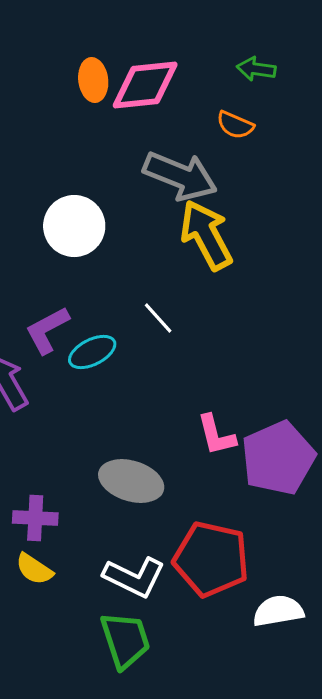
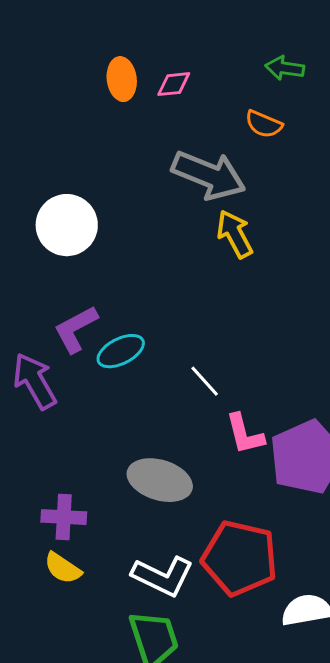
pink diamond: (145, 85) -> (174, 84), size x0.5
white circle: (74, 226) -> (67, 225), moved
yellow arrow: (206, 235) -> (235, 234), size x0.7
white line: (158, 318) -> (205, 381), moved

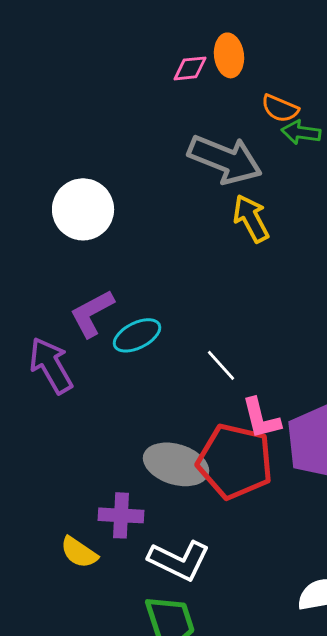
green arrow: (285, 68) -> (301, 132), moved
orange ellipse: (122, 79) -> (229, 55), moved
purple cross: (64, 517) -> (121, 515), moved
red pentagon: (240, 558) -> (235, 461), moved

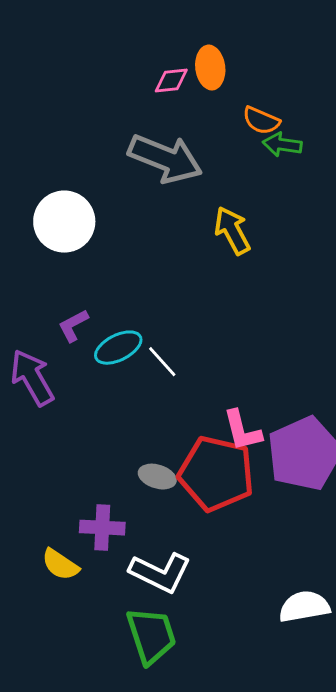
gray arrow: (225, 159) -> (165, 159), moved
purple L-shape: (92, 313) -> (73, 326), size x0.7
white line: (221, 365) -> (162, 362), moved
gray ellipse: (176, 464) -> (157, 477), size x0.6

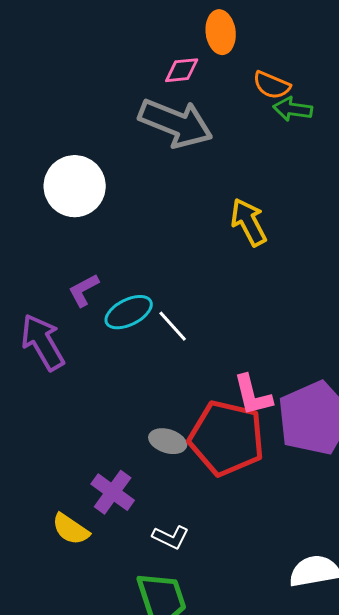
pink diamond: (171, 81) -> (182, 70), moved
yellow arrow: (232, 231) -> (249, 222), moved
purple cross: (102, 528) -> (113, 492), turned 33
white L-shape: (160, 573) -> (171, 537), size x0.6

